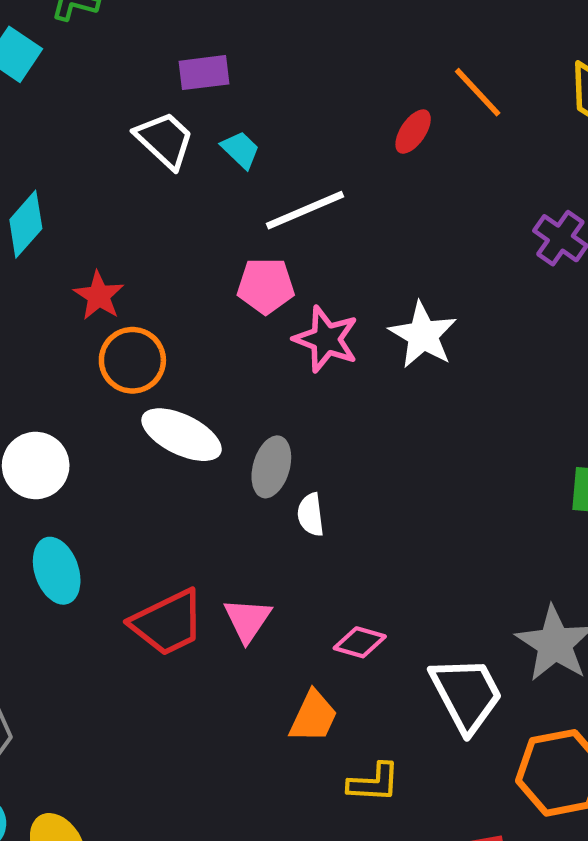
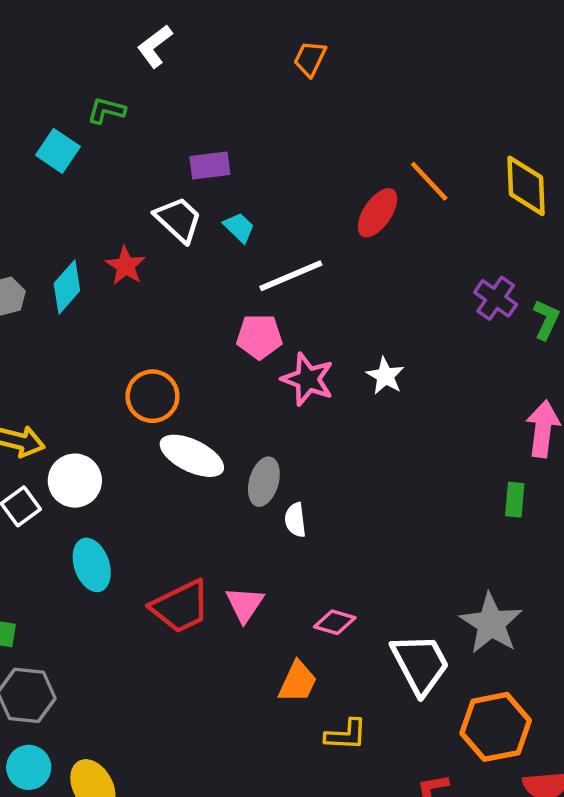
red ellipse: (413, 132) -> (377, 213), size x1.4
red star: (99, 296) -> (125, 266), moved
white star: (423, 335) -> (385, 376), size x0.7

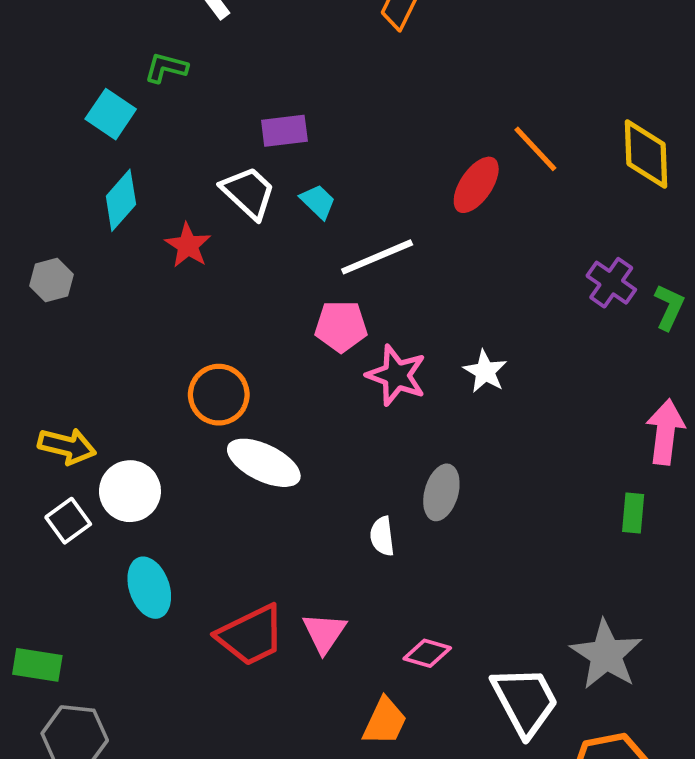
cyan diamond: (67, 287) -> (121, 200), moved
gray ellipse: (264, 482) -> (441, 492), moved

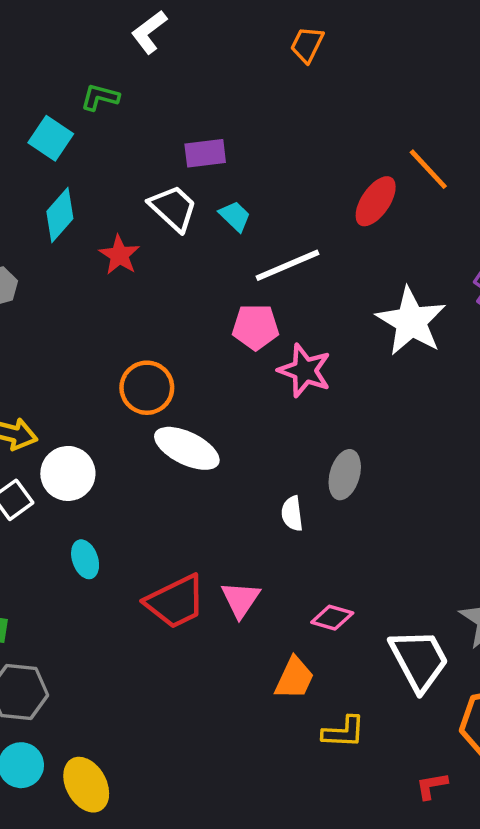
white star: (485, 371) -> (411, 321), moved, size x1.8
cyan ellipse: (149, 588) -> (85, 559), size x0.7

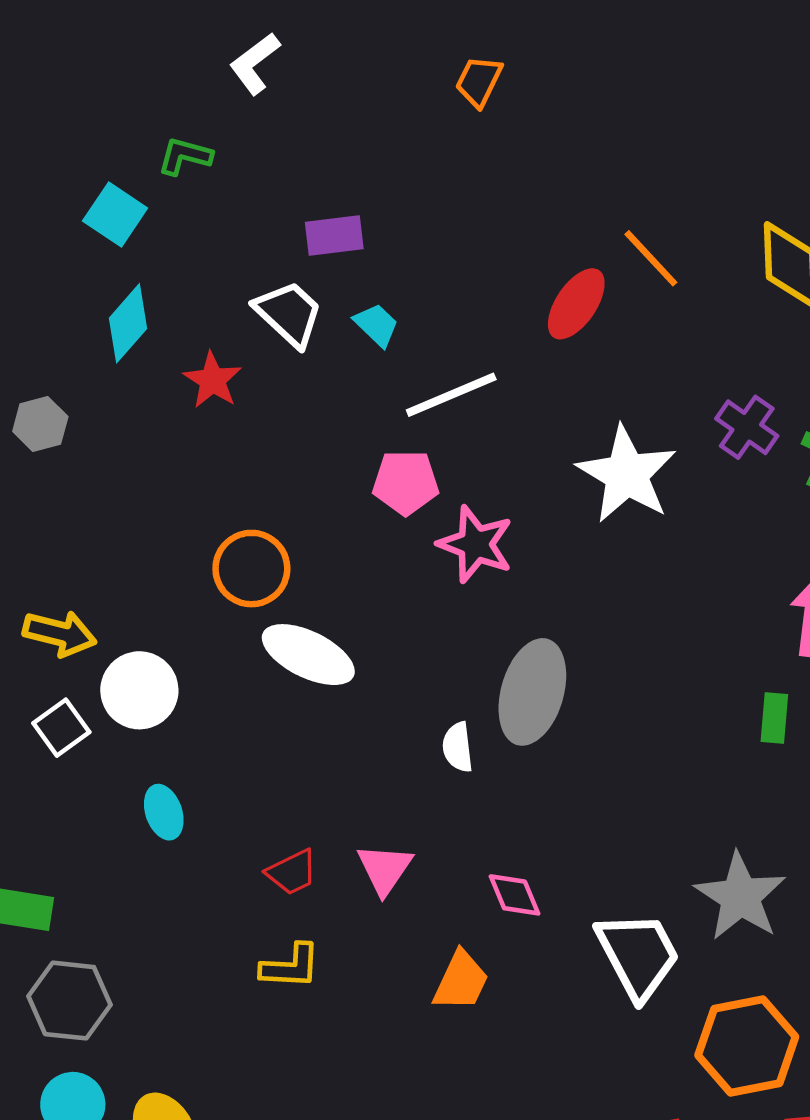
gray ellipse: (345, 475) -> (532, 692), size x1.5
red trapezoid: (175, 602) -> (292, 872), size x0.6
pink diamond: (332, 618) -> (515, 895), turned 51
yellow L-shape: (344, 732) -> (290, 966), moved

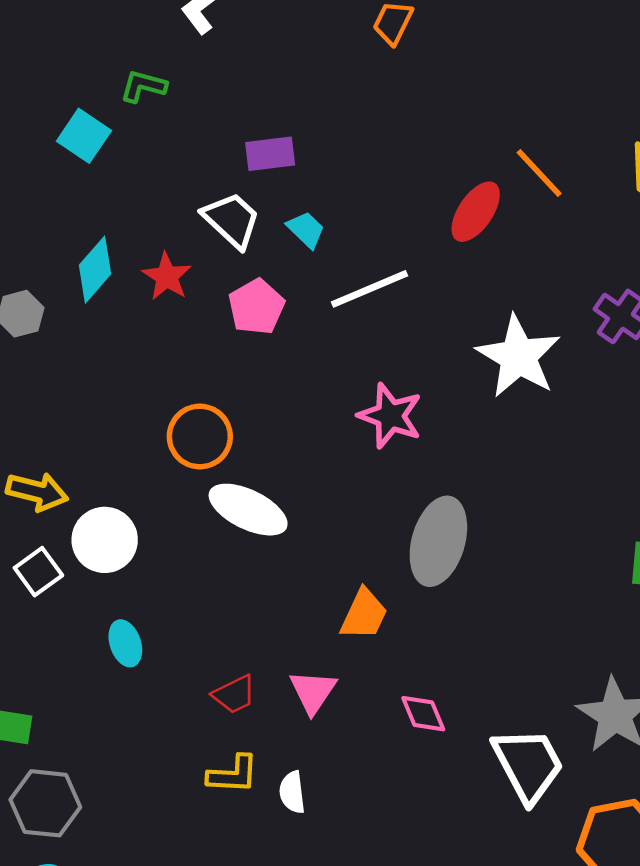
cyan diamond: (128, 323) -> (95, 270), moved
pink pentagon: (406, 482) -> (256, 307), moved, turned -30
white semicircle: (458, 747) -> (292, 792), moved
orange trapezoid: (461, 981) -> (364, 614), moved

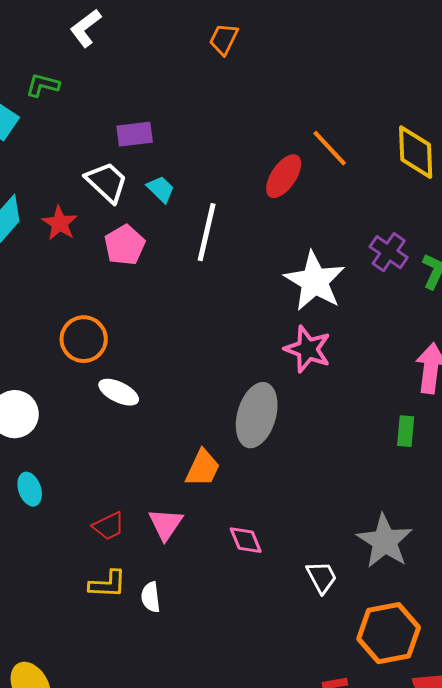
white line: (369, 289) -> (207, 232), turned -54
pink star: (390, 416) -> (308, 349), moved
white ellipse: (248, 510) -> (119, 392), size x0.7
white trapezoid: (528, 765) -> (322, 577), size x0.6

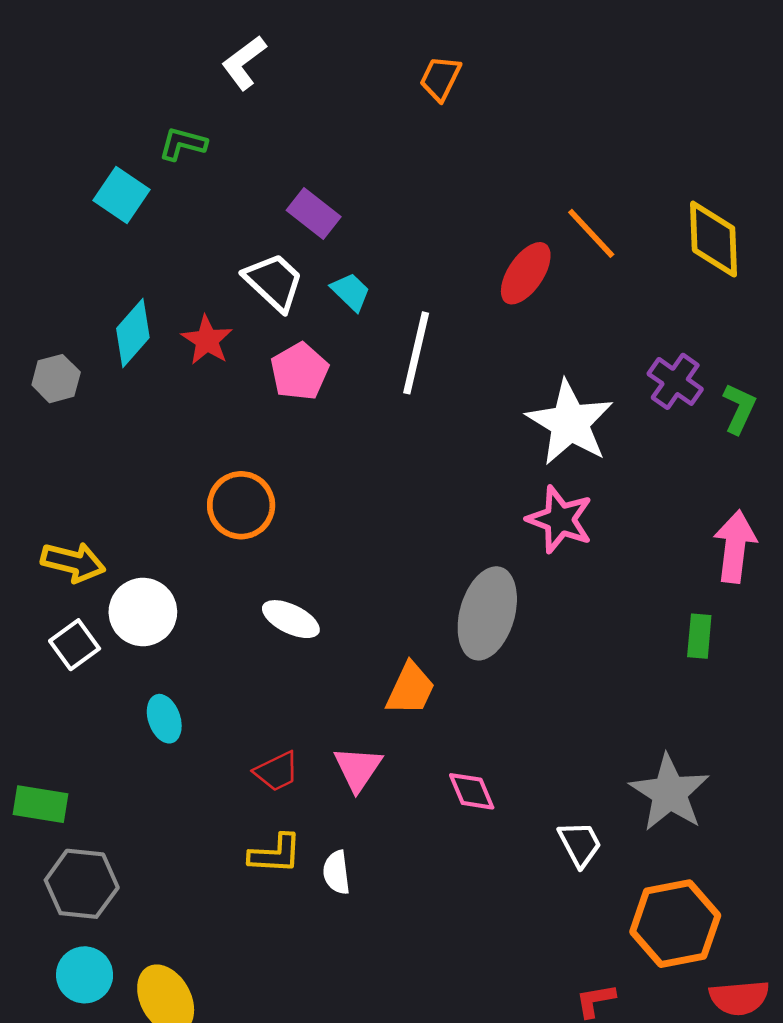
purple rectangle: (135, 134) -> (314, 213), turned 45
white ellipse: (119, 392) -> (291, 619), moved

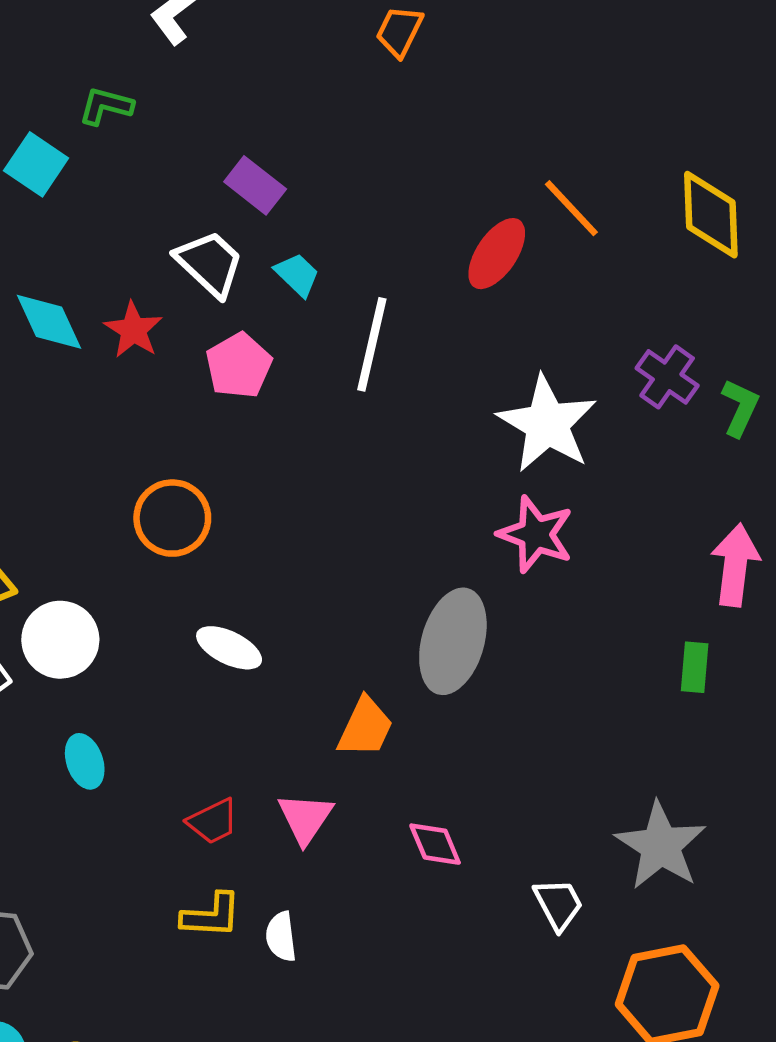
cyan diamond: (133, 333) -> (49, 322), turned -66

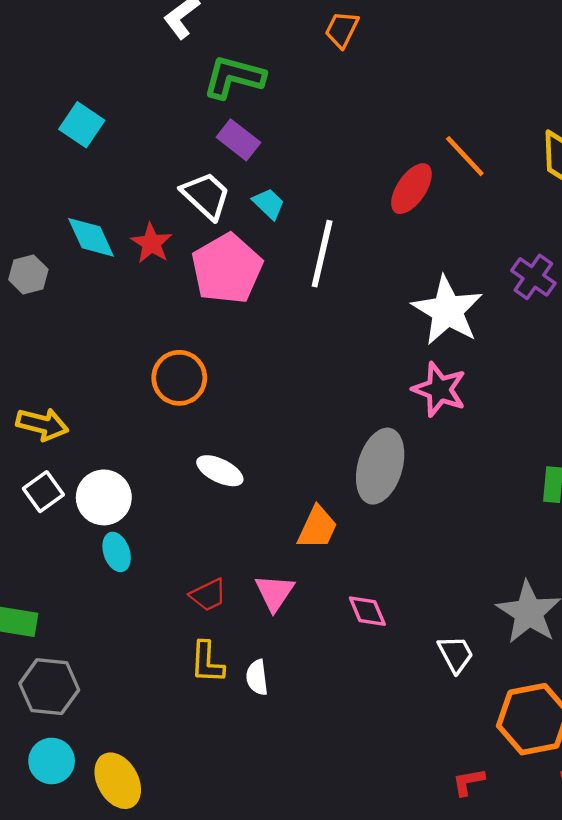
green L-shape: (106, 106) -> (234, 77), moved, size x1.6
pink pentagon: (239, 366) -> (227, 269), size x1.5
white circle: (60, 640) -> (104, 497), moved
yellow L-shape: (211, 915) -> (207, 662), turned 90

